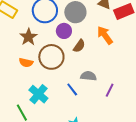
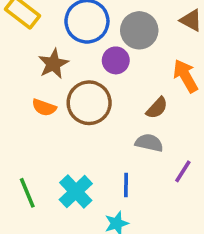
brown semicircle: (79, 46) -> (157, 108), moved
blue line: (72, 89) -> (126, 185), moved, turned 32
cyan cross: (38, 94) -> (76, 192), moved

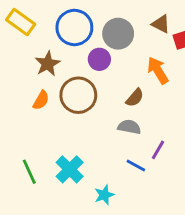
orange semicircle: (44, 107) -> (41, 100), turned -78
blue line: (126, 185) -> (136, 166), moved, turned -60

